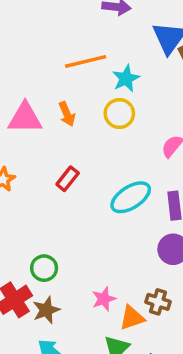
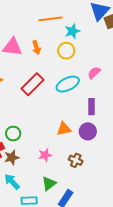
red rectangle: (68, 179) -> (32, 84), size x1.6
cyan ellipse: (131, 197) -> (68, 84), moved
orange triangle: (132, 318) -> (64, 129), moved

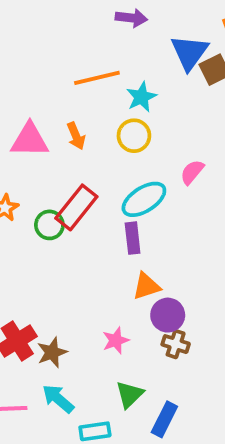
purple rectangle: (91, 107) -> (133, 238), moved
purple circle: (88, 131) -> (168, 315), moved
green circle: (13, 134) -> (49, 225), moved

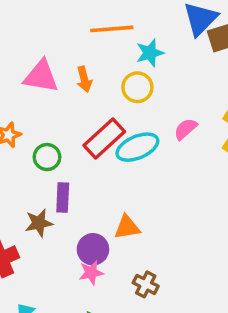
red rectangle: (76, 207) -> (104, 138), moved
purple rectangle: (133, 238) -> (63, 198), moved
purple circle: (168, 315) -> (93, 249), moved
brown star: (52, 352) -> (39, 223), moved

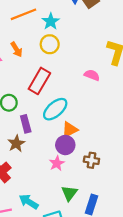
pink semicircle: (186, 129) -> (92, 75), moved, turned 80
cyan ellipse: (137, 147) -> (55, 109), moved
purple circle: (93, 249) -> (65, 145), moved

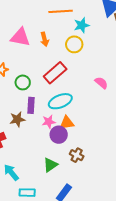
pink star: (57, 163) -> (49, 122), moved
green triangle: (69, 193) -> (50, 165), moved

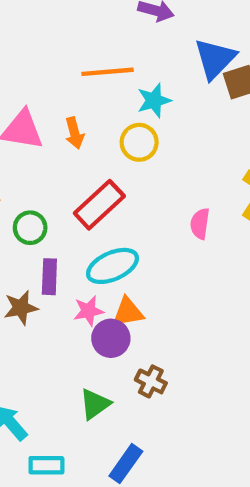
pink semicircle: (101, 83) -> (200, 224), turned -120

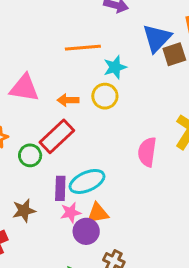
orange arrow: (75, 133) -> (68, 100), moved, turned 105
red rectangle: (99, 205) -> (57, 136), moved
pink semicircle: (200, 224) -> (147, 152), size x1.4
purple rectangle: (49, 277) -> (60, 188), moved

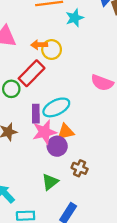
yellow circle: (105, 96) -> (52, 50), moved
pink semicircle: (147, 152) -> (102, 83), turned -75
pink star: (71, 213) -> (44, 132), size x1.5

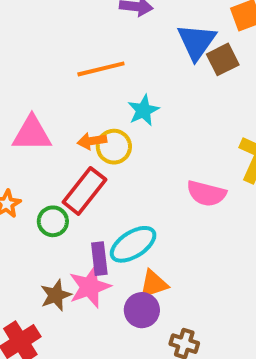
cyan star: (75, 18) -> (143, 110), moved
pink star: (44, 132) -> (90, 287), moved

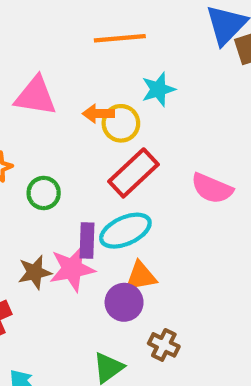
red rectangle: (84, 191) -> (134, 173), moved

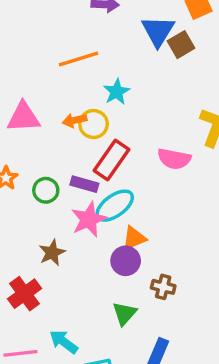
purple rectangle: (87, 240) -> (84, 184), moved, turned -64
pink star: (72, 269) -> (89, 219), moved

